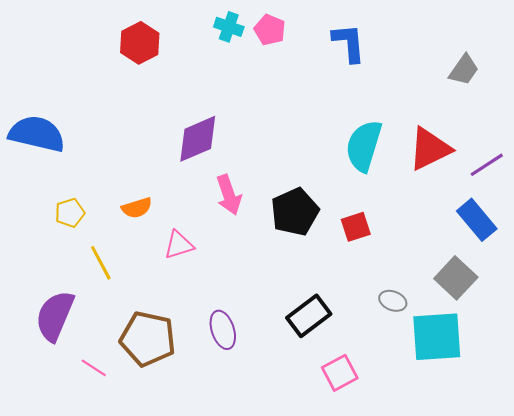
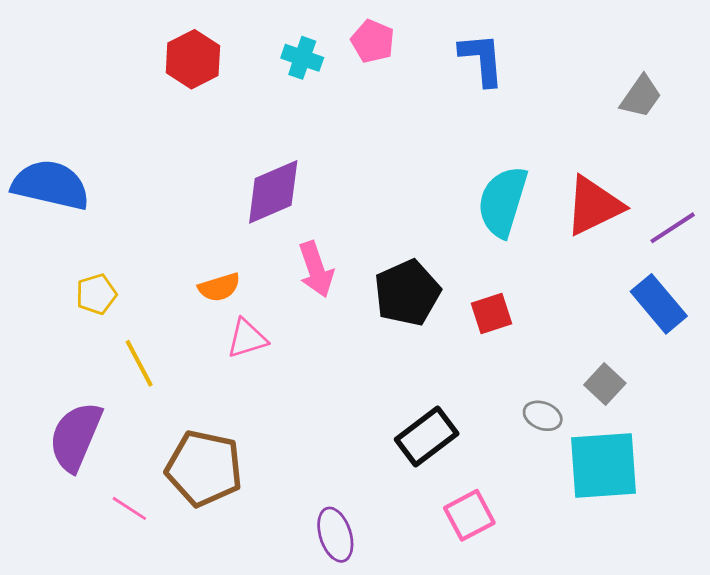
cyan cross: (229, 27) -> (302, 58), moved
orange semicircle: (137, 208) -> (219, 287), moved
gray square: (456, 278) -> (605, 384), moved, size x0.7
purple ellipse: (223, 330) -> (335, 535), moved

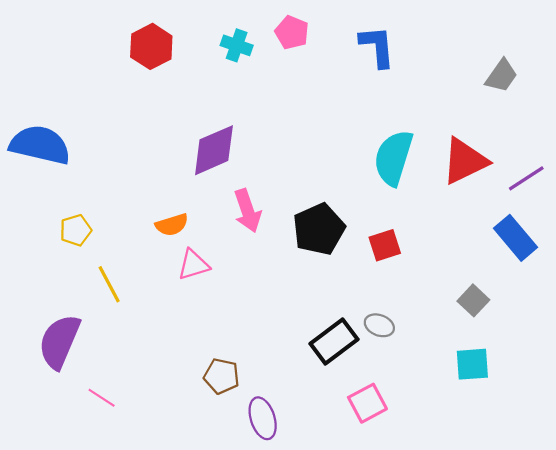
gray ellipse: (543, 416) -> (379, 325), moved
cyan square: (603, 466) -> (472, 364), size x0.6
brown pentagon: (204, 468) -> (222, 376), moved, size x0.6

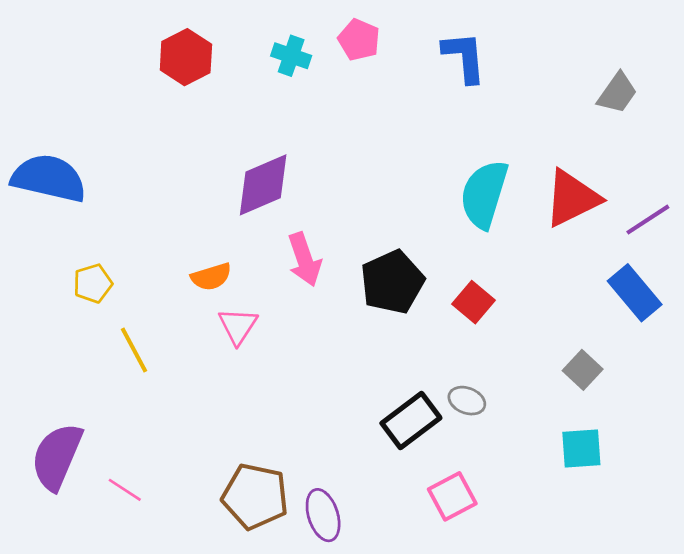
red square: (385, 245) -> (474, 302), turned -32
pink triangle: (193, 265) -> (238, 326), turned -40
purple semicircle: (59, 342) -> (57, 456), moved
brown pentagon: (222, 376) -> (255, 496), moved, size x1.5

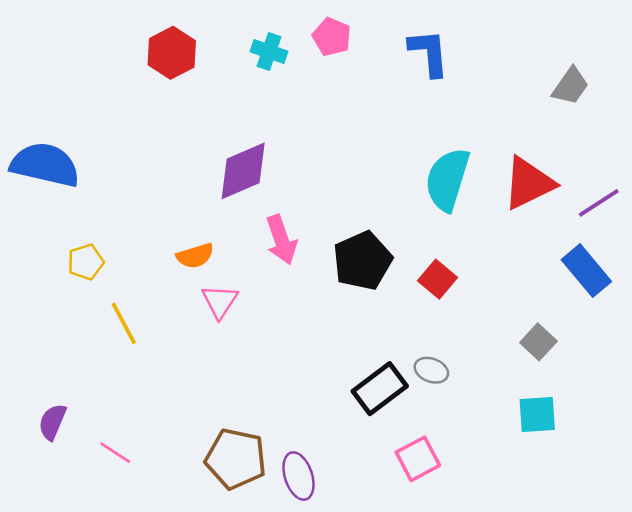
purple semicircle: (57, 456) -> (52, 422), size x0.6

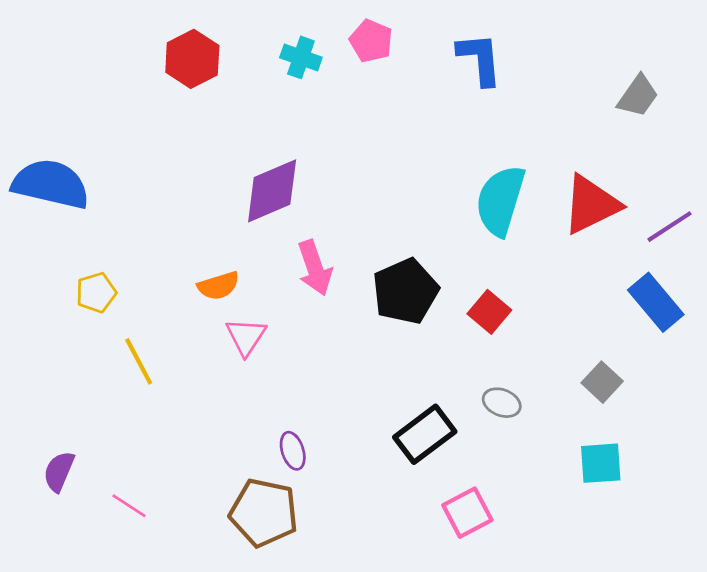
gray ellipse: (431, 370) -> (502, 403), moved
purple ellipse: (299, 476) -> (293, 451), moved, size x0.7

